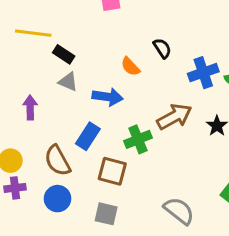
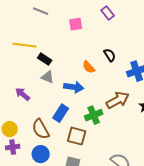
purple arrow: (30, 107) -> (23, 94), turned -49

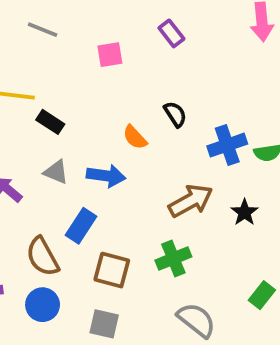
gray triangle: (48, 77) -> (56, 172), moved
green cross: (94, 115) -> (173, 259), moved

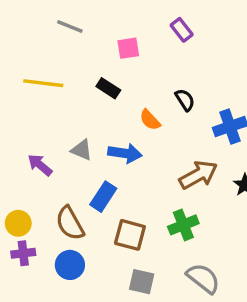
black rectangle: (50, 122) -> (108, 88), moved
gray square: (104, 324) -> (142, 282), moved

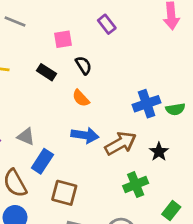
black semicircle: (185, 100) -> (84, 65), moved
gray triangle: (82, 150) -> (26, 137), moved
blue arrow: (125, 153) -> (85, 135), moved
green cross: (183, 225) -> (136, 185), moved

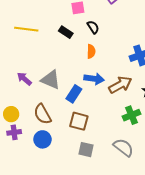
orange semicircle: (81, 98) -> (91, 51), turned -136
gray triangle: (26, 137) -> (51, 80), size x1.5
blue rectangle: (42, 161) -> (74, 94), moved

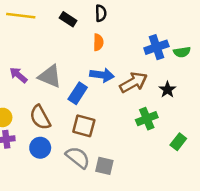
black semicircle: (93, 27) -> (101, 13), turned 32
gray semicircle: (123, 148) -> (78, 157), moved
gray square: (86, 150) -> (104, 166), moved

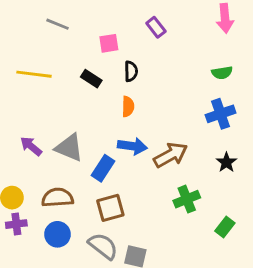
blue cross: (156, 47) -> (221, 114), moved
green semicircle: (182, 52) -> (222, 73), moved
black star: (167, 90) -> (226, 162), moved
brown semicircle: (40, 117) -> (57, 198), turned 115
brown square: (84, 126) -> (110, 208), turned -30

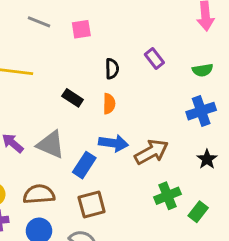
purple rectangle: (156, 27) -> (154, 58), moved
pink square: (109, 43) -> (81, 29), moved
black rectangle: (91, 79) -> (73, 98), moved
green rectangle: (225, 227) -> (198, 212), moved

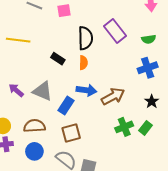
purple rectangle: (154, 58) -> (115, 31), size x1.6
black semicircle: (112, 69) -> (85, 38), size x1.6
green rectangle: (198, 212) -> (146, 128), moved

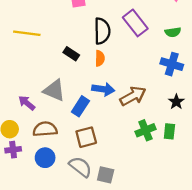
blue cross: (148, 68) -> (172, 64), turned 36
purple arrow: (16, 90) -> (27, 103), moved
green rectangle: (146, 128) -> (169, 131), turned -32

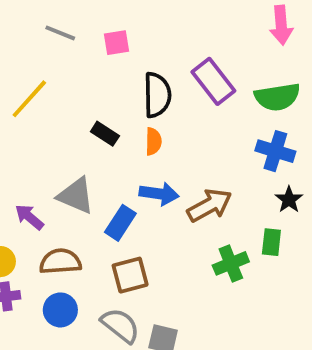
green semicircle: (173, 32) -> (277, 97), size x1.6
yellow line: (27, 33) -> (29, 99), turned -55
black star: (176, 102) -> (289, 200), moved
green rectangle: (169, 131) -> (271, 242), moved

